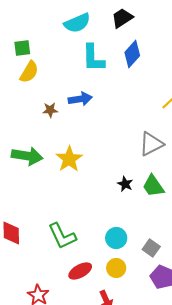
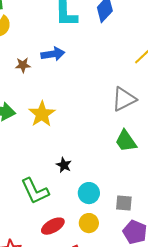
black star: (125, 184) -> (64, 165), moved
gray square: (151, 248) -> (124, 203), turned -30

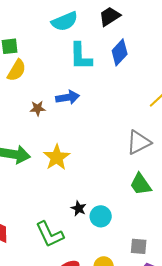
cyan circle: (89, 193) -> (101, 216), moved

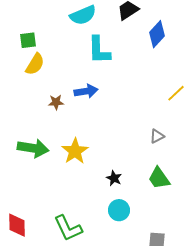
blue diamond: (120, 52) -> (157, 34), moved
gray triangle: (139, 142) -> (157, 136), size x0.6
black star: (79, 208) -> (114, 178), moved

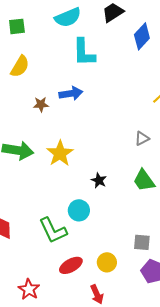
green square: (28, 40) -> (17, 26), moved
cyan circle: (119, 210) -> (79, 210), moved

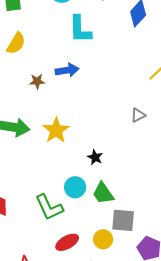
green trapezoid: (144, 180) -> (103, 193), moved
gray square: (142, 242) -> (123, 220), moved, size x1.4

